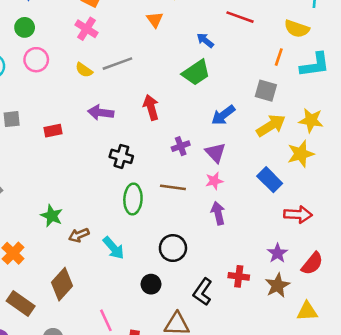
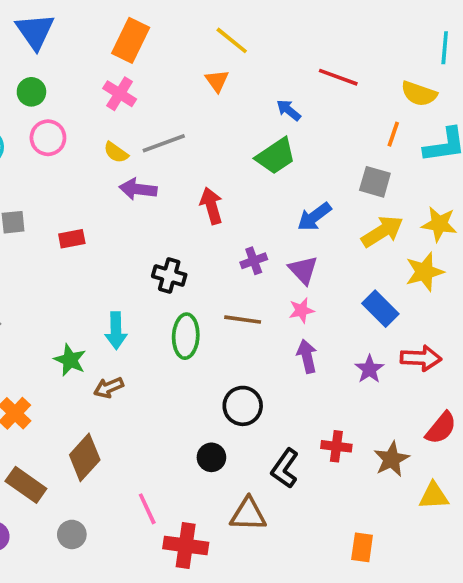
purple arrow: (101, 113) -> (138, 189), moved
cyan arrow: (114, 248) -> (116, 331), moved, turned 40
purple star: (277, 253) -> (369, 369), moved

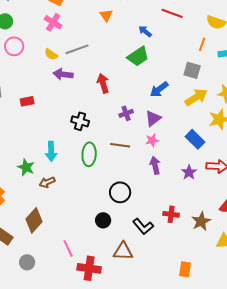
purple triangle: (303, 270) -> (153, 118), turned 36
black L-shape: (285, 468) -> (143, 226), turned -75

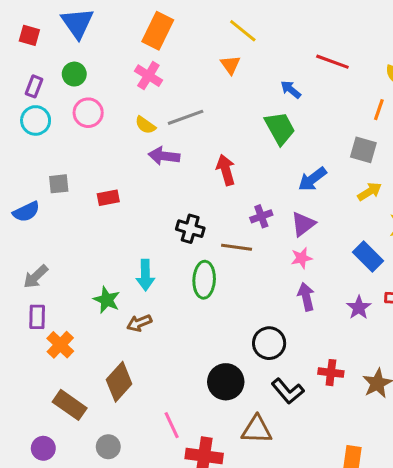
green trapezoid: (138, 56) -> (280, 128), turned -85
yellow arrow: (196, 97) -> (370, 192), size x0.7
brown line: (120, 145) -> (237, 247), moved
black circle: (120, 192) -> (269, 343), moved
black circle: (103, 220) -> (226, 382), size x1.5

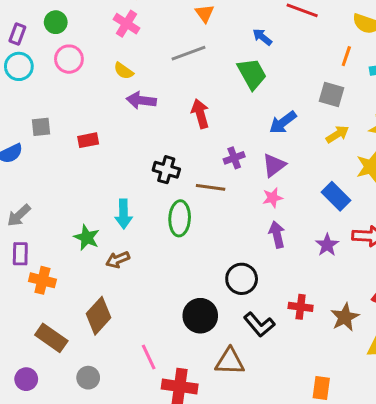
gray line: (186, 117) -> (188, 53), moved
orange cross: (60, 345) -> (42, 280), turned -30

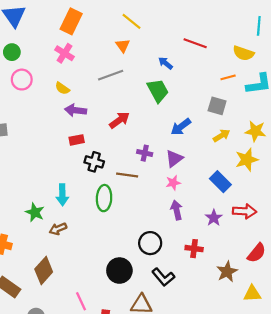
orange line: (346, 56) -> (228, 77), turned 56
red arrow: (200, 114) -> (119, 120), turned 70
red rectangle: (88, 140) -> (77, 140), moved
purple cross: (234, 158) -> (145, 153), turned 32
red cross: (301, 307) -> (194, 249), moved

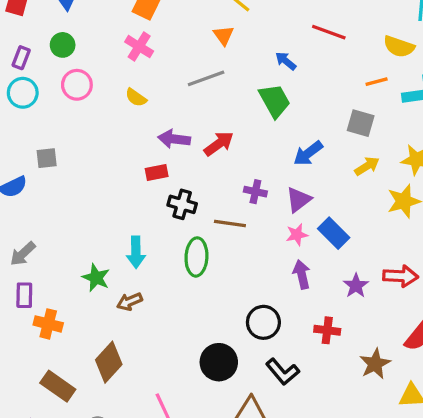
purple arrow: (76, 110) -> (174, 139), moved
blue rectangle: (220, 182) -> (334, 233), moved

